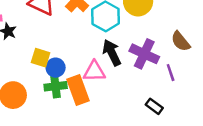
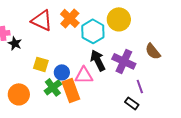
blue circle: (56, 68) -> (62, 72), moved
purple line: (171, 73) -> (140, 86), moved
green cross: (56, 86) -> (53, 87), turned -30

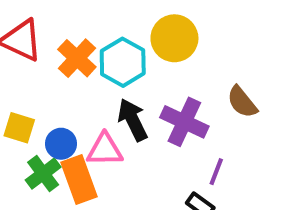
orange cross: (70, 18) -> (77, 58), moved
purple line: (140, 86) -> (216, 172), turned 40

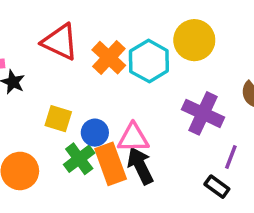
black arrow: (133, 120) -> (140, 166), moved

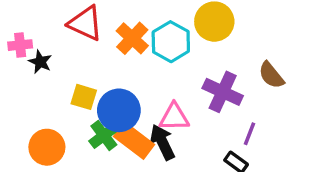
blue circle: (95, 133) -> (119, 110), size x1.6
pink triangle: (133, 138) -> (174, 117), moved
orange rectangle: (111, 164) -> (134, 140), turned -33

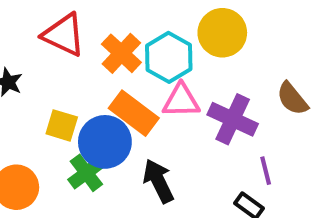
pink triangle: (174, 117) -> (181, 101), moved
purple line: (249, 134) -> (266, 171), turned -35
orange rectangle: (134, 140) -> (134, 113), moved

